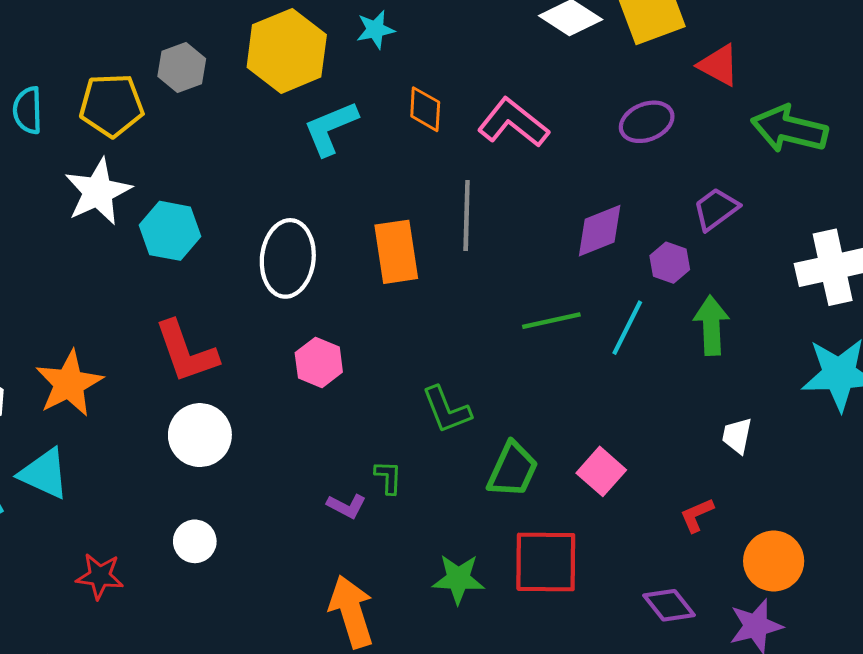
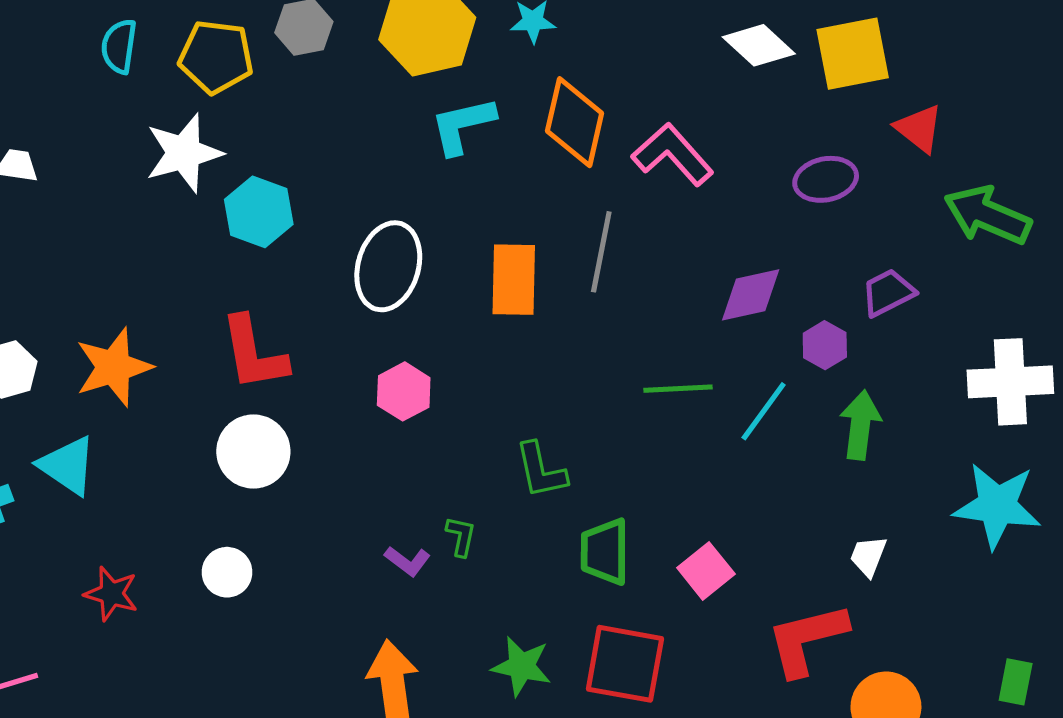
orange diamond: (425, 109) -> (575, 122), size x1.6
green trapezoid: (513, 470) -> (605, 552), turned 146
red L-shape: (697, 515) -> (807, 639), size x2.0

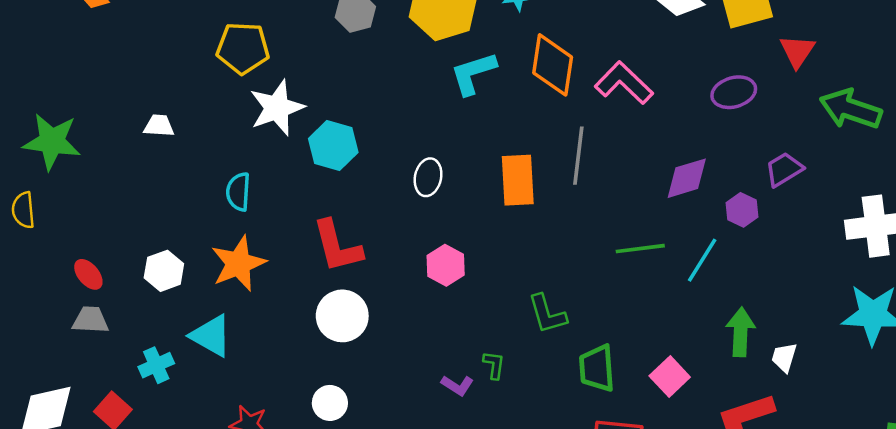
cyan semicircle: (119, 46) -> (238, 192), moved
yellow pentagon: (216, 57) -> (243, 48), moved
red triangle: (919, 128) -> (797, 51), turned 30
white ellipse: (388, 266) -> (428, 177), size x0.6
green arrow: (860, 425) -> (741, 332), moved

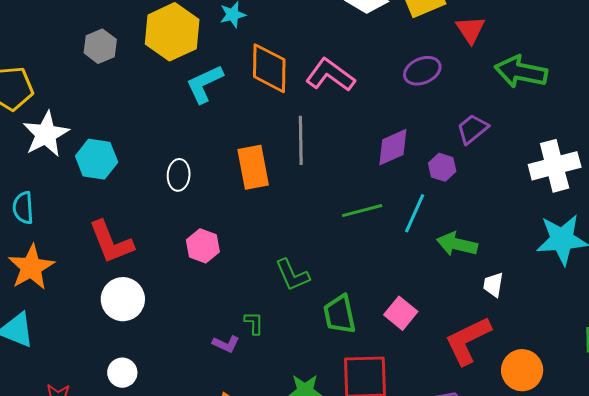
green arrow: (741, 332) -> (457, 244), moved, turned -72

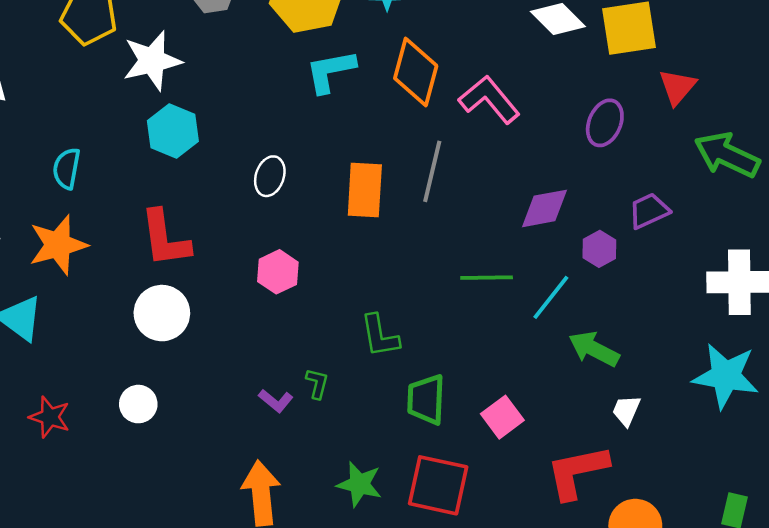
purple ellipse: (422, 71) -> (605, 123), turned -57
white star: (46, 134) -> (152, 61), moved

